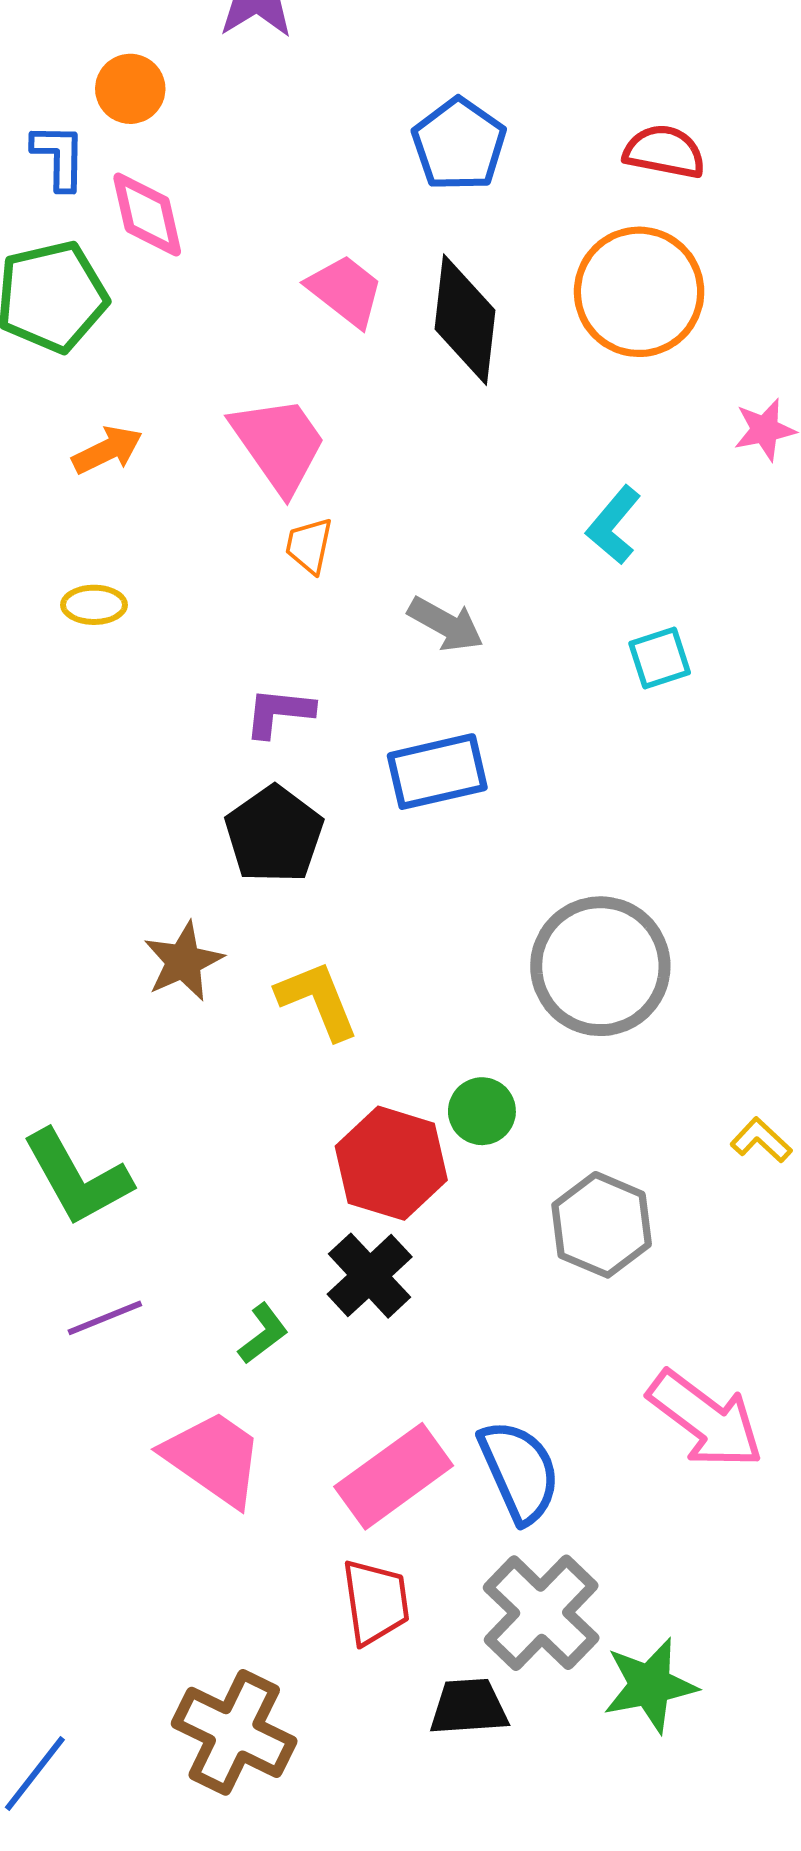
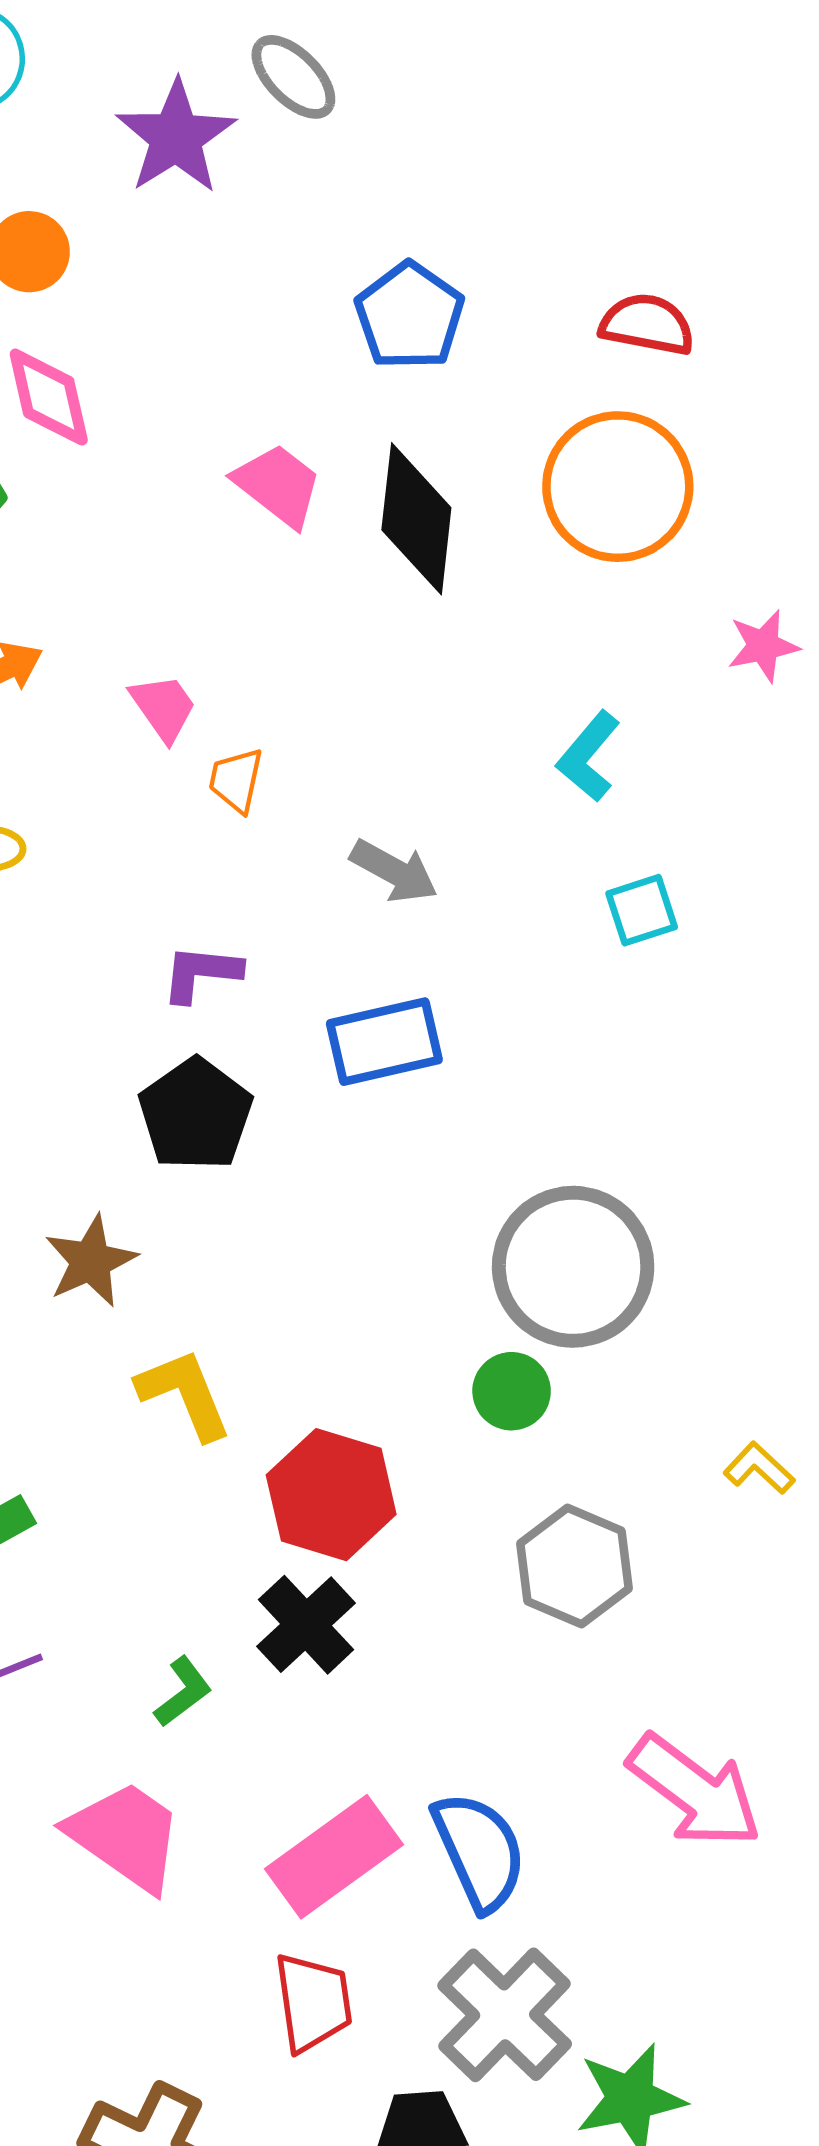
pink trapezoid: (279, 444) -> (163, 707), moved, size x0.6
yellow L-shape: (318, 1000) -> (184, 1394), moved
green circle: (482, 1111) -> (512, 1391), moved

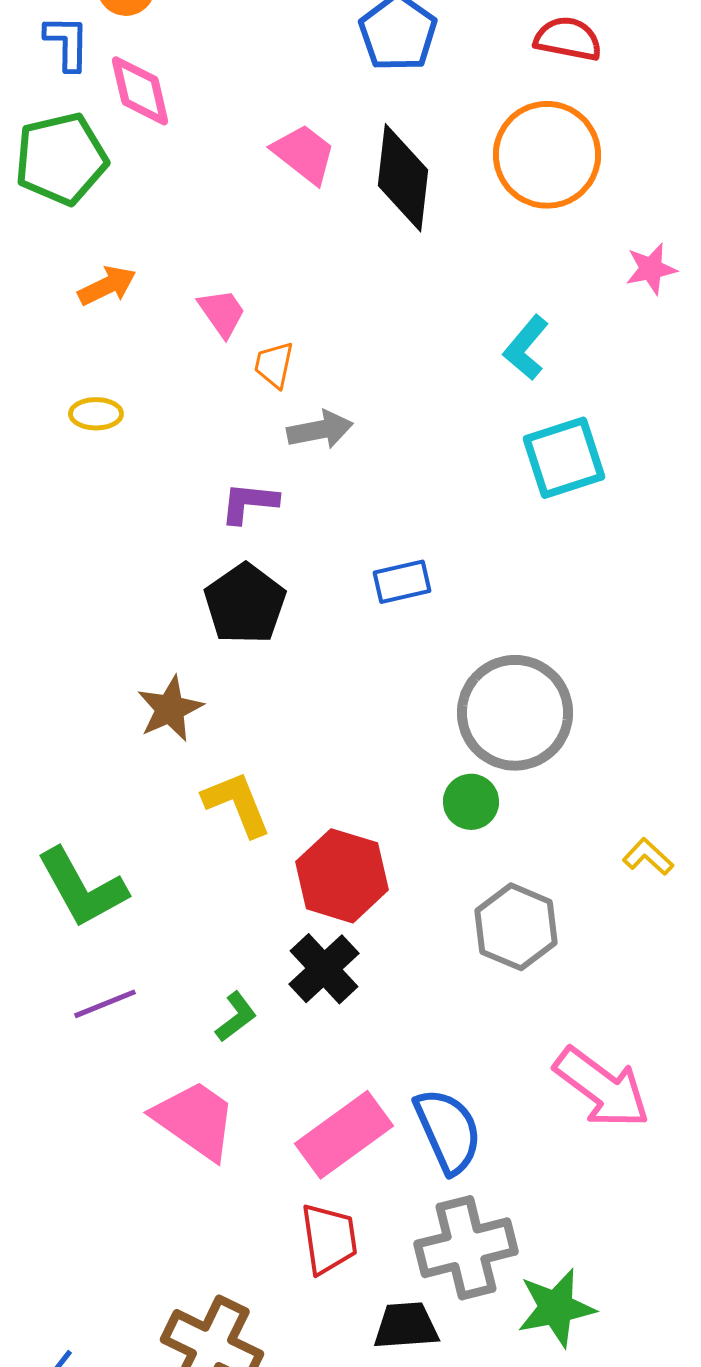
gray arrow: (394, 871) -> (320, 430), moved, turned -40
cyan square: (642, 910) -> (564, 458), size x1.6
blue rectangle: (384, 1042) -> (402, 582), moved, size x0.7
gray cross: (505, 2015) -> (466, 1248), turned 32

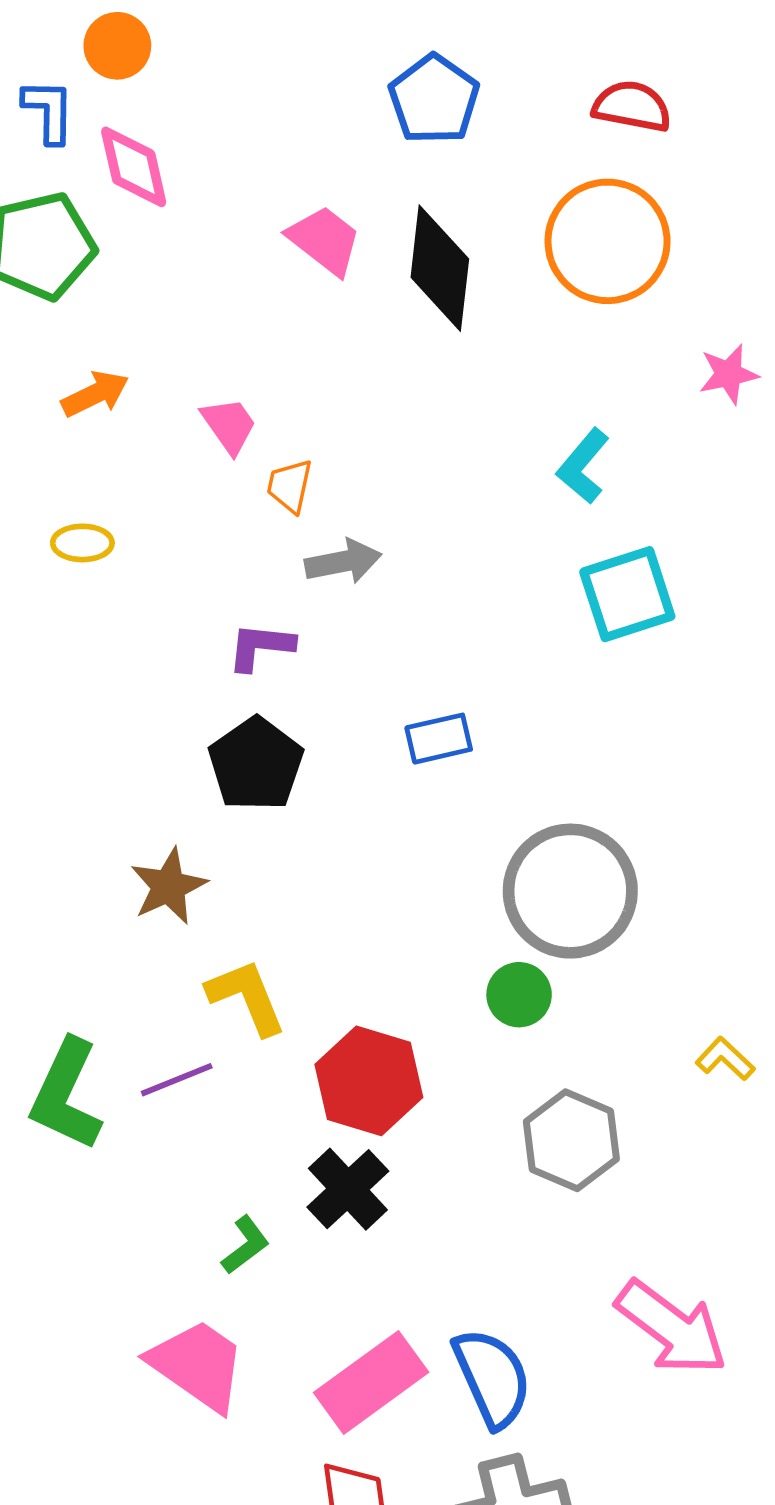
green L-shape: (82, 888) -> (66, 1095), turned 54
purple line: (105, 1004) -> (177, 1080), moved

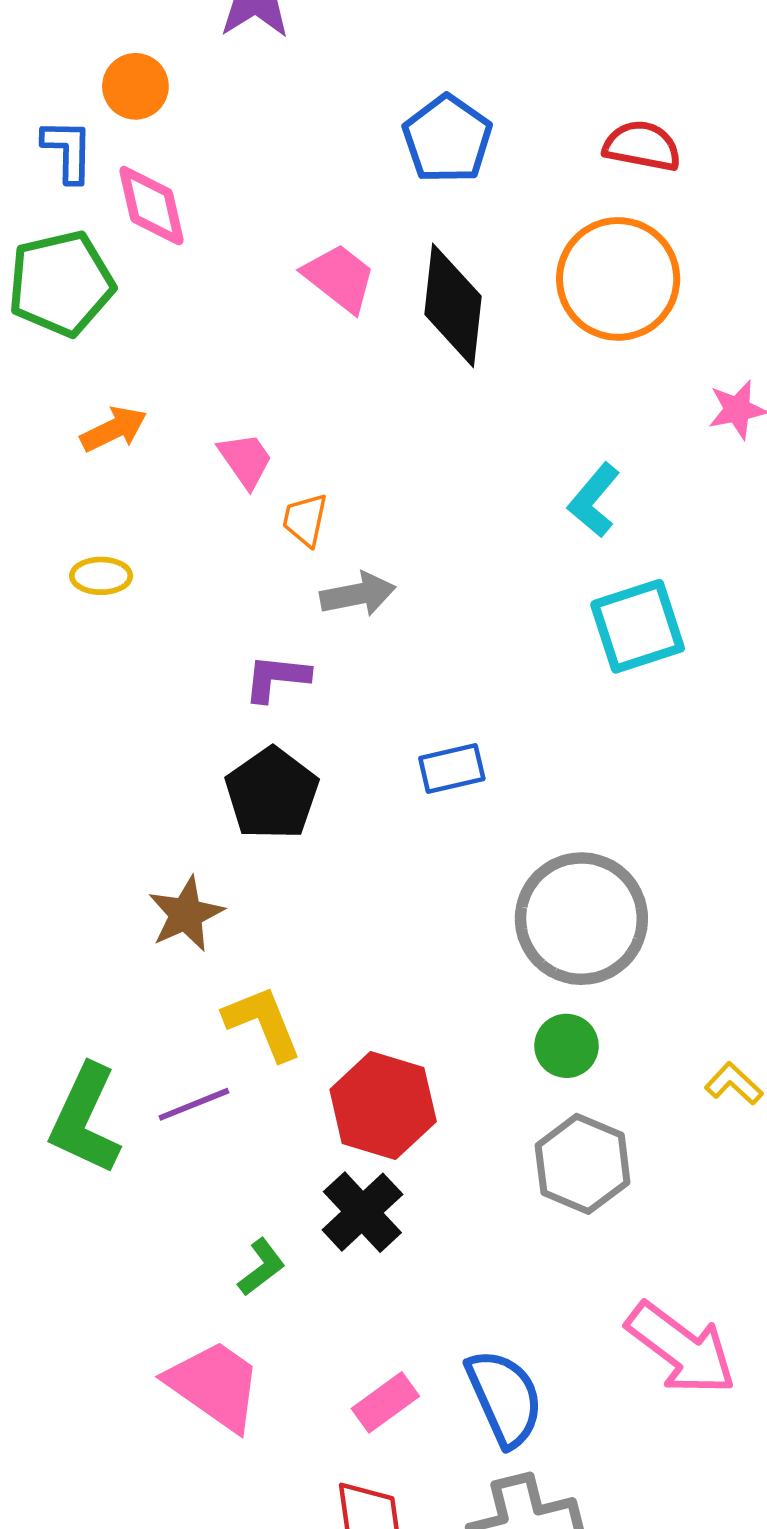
green circle: (519, 995) -> (566, 1046), moved
pink rectangle: (371, 1382) -> (385, 1402), size x0.6

